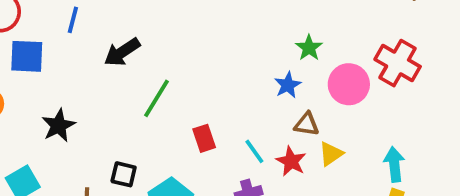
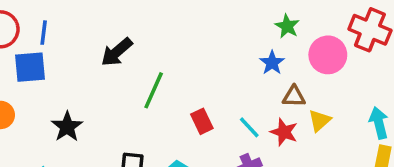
blue line: (73, 20) -> (44, 33), moved

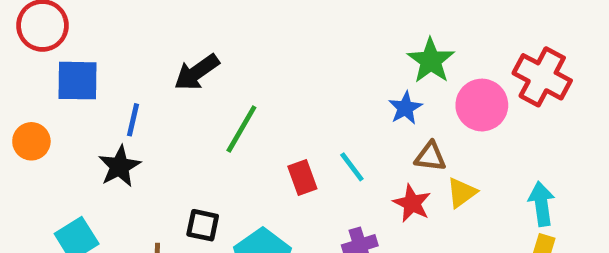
green star: (287, 26) -> (431, 61), size x1.4
blue line: (44, 33) -> (133, 120), moved
cyan line: (249, 127) -> (352, 167), moved

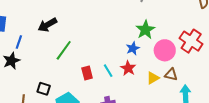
brown triangle: (430, 157) -> (171, 75), moved
yellow triangle: (462, 193) -> (153, 78), moved
red star: (412, 203) -> (128, 68), moved

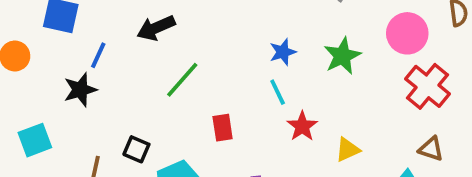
blue star: (133, 48) -> (283, 52), moved
pink circle: (165, 50) -> (407, 33), moved
cyan line: (108, 71) -> (278, 92), moved
brown triangle: (171, 75) -> (431, 149), moved

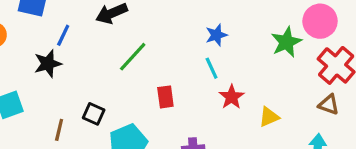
green star: (342, 56) -> (286, 42), moved
brown triangle: (431, 149) -> (329, 105), moved

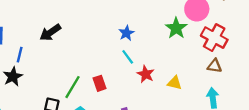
green line: (133, 57) -> (72, 87), moved
yellow triangle: (269, 117) -> (175, 83), turned 49

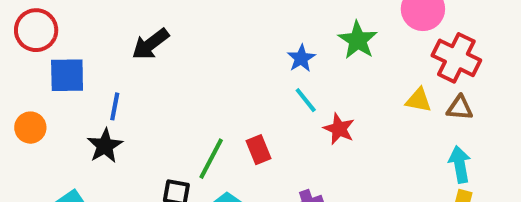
green star: (176, 28) -> (358, 40), moved
black arrow: (50, 33) -> (150, 44), moved
yellow triangle: (175, 83) -> (419, 100), moved

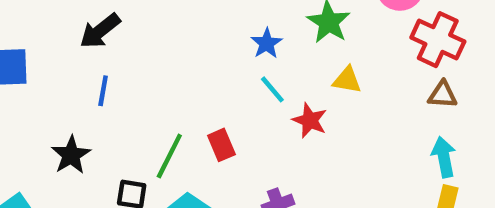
yellow triangle: (419, 100) -> (347, 80), moved
blue line: (115, 106) -> (103, 91), moved
black star: (105, 146) -> (71, 155), moved

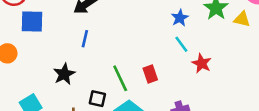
yellow triangle: (347, 80) -> (242, 19), moved
green line: (169, 156) -> (120, 78), turned -56

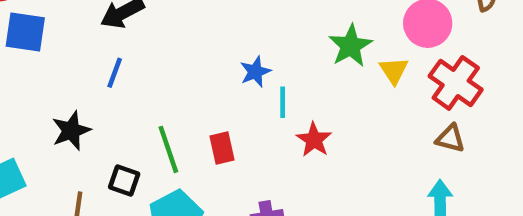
blue star: (180, 18) -> (255, 72), moved
yellow triangle: (242, 19) -> (394, 71), turned 36
cyan line: (181, 44) -> (283, 102), turned 30

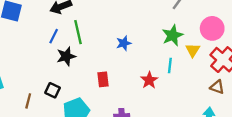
cyan line: (283, 102) -> (170, 66), moved
black star: (71, 131) -> (66, 56), moved
green line: (168, 149) -> (78, 32), moved

